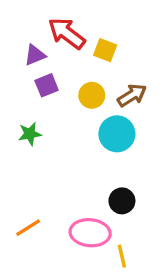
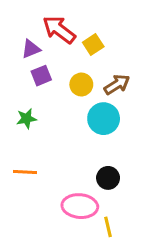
yellow square: (105, 50) -> (93, 44), turned 36
orange line: (28, 228) -> (25, 172), moved, turned 35

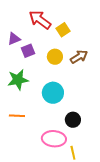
purple triangle: (31, 49) -> (14, 39), moved
green star: (26, 119) -> (18, 80), size x1.5
cyan circle: (104, 119) -> (53, 93), moved

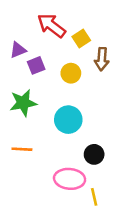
brown arrow: (79, 57) -> (102, 59), moved, turned 126

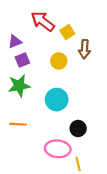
purple square: (36, 65) -> (22, 60), moved

